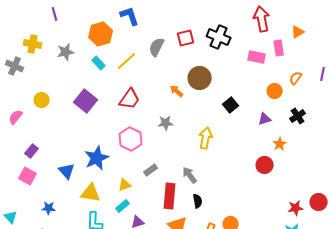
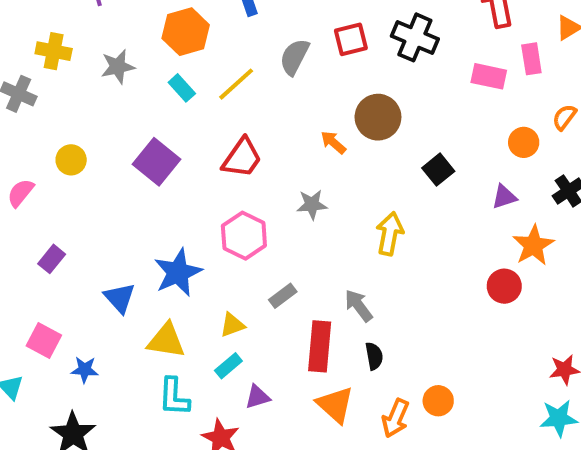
orange star: (280, 144) -> (533, 245), size x1.5
pink square: (28, 176) -> (44, 341), moved

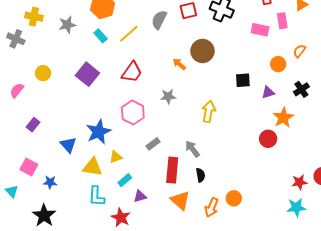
black square: (438, 170) -> (243, 80), moved, turned 35
yellow triangle: (232, 325) -> (116, 157), moved

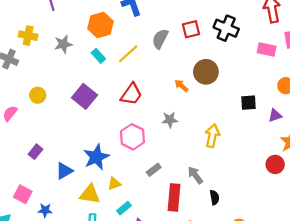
purple rectangle: (33, 125) -> (36, 152), moved
blue triangle: (68, 145) -> (64, 171), turned 42
black semicircle: (200, 175) -> (214, 197), moved

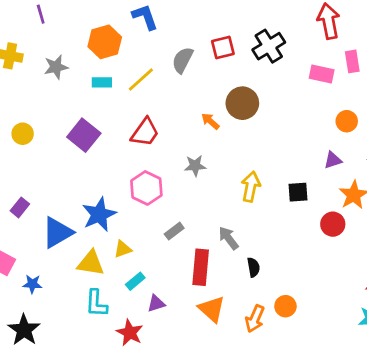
black cross: (226, 28) -> (269, 46), turned 35
cyan rectangle: (98, 56) -> (102, 82), turned -48
black square: (249, 103) -> (298, 192), moved
blue triangle: (64, 171) -> (57, 232), size x1.4

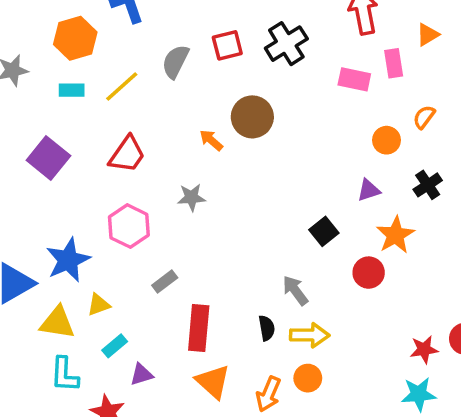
yellow arrow: (251, 187) -> (310, 335), moved, turned 80
black square: (298, 192) -> (324, 231), turned -35
gray arrow: (228, 238) -> (295, 290), moved

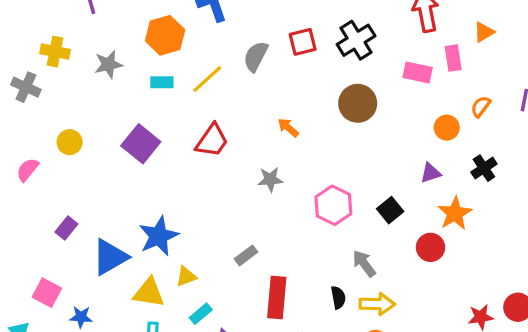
brown circle: (252, 117) -> (358, 103), moved
pink hexagon: (129, 226) -> (333, 205), moved

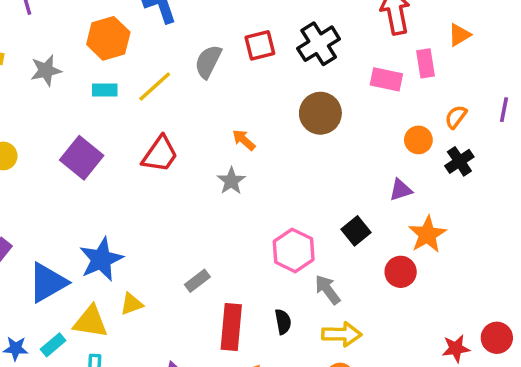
black cross: (484, 168) -> (459, 161), moved
gray star: (270, 179) -> (231, 181), moved, turned -30
pink hexagon: (333, 205) -> (294, 250), moved
black semicircle: (338, 298) -> (283, 322), moved
cyan rectangle: (201, 314) -> (53, 345), moved

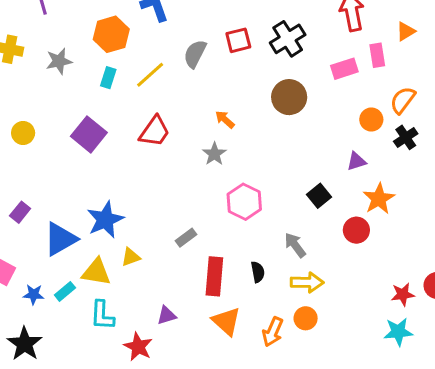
pink rectangle: (386, 79) -> (344, 69), turned -30
cyan rectangle: (105, 90) -> (108, 78), turned -72
orange semicircle: (456, 117) -> (403, 100), size x1.4
pink hexagon: (294, 250) -> (244, 202), moved

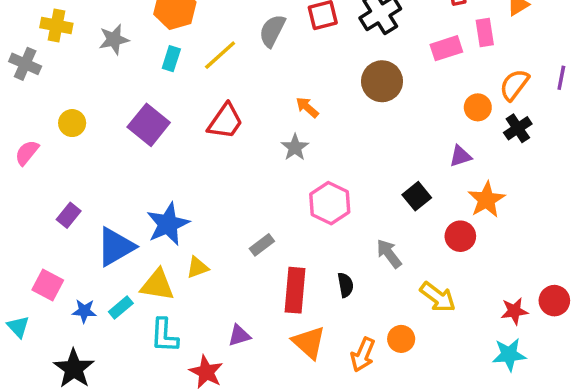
yellow arrow: (307, 282) -> (438, 297), moved, turned 36

